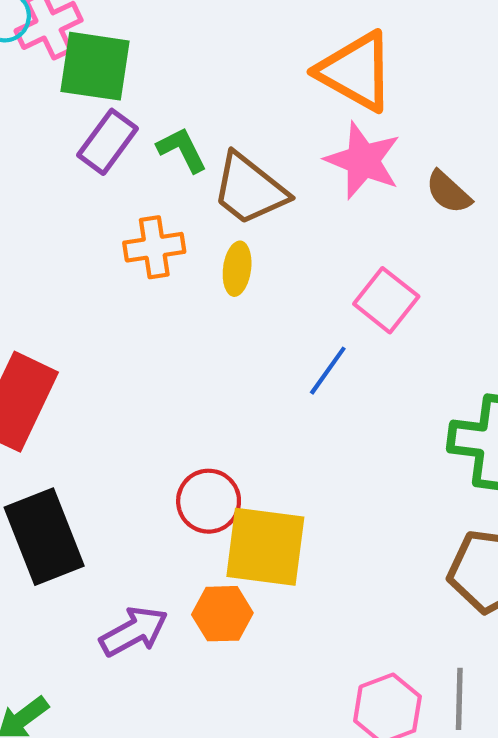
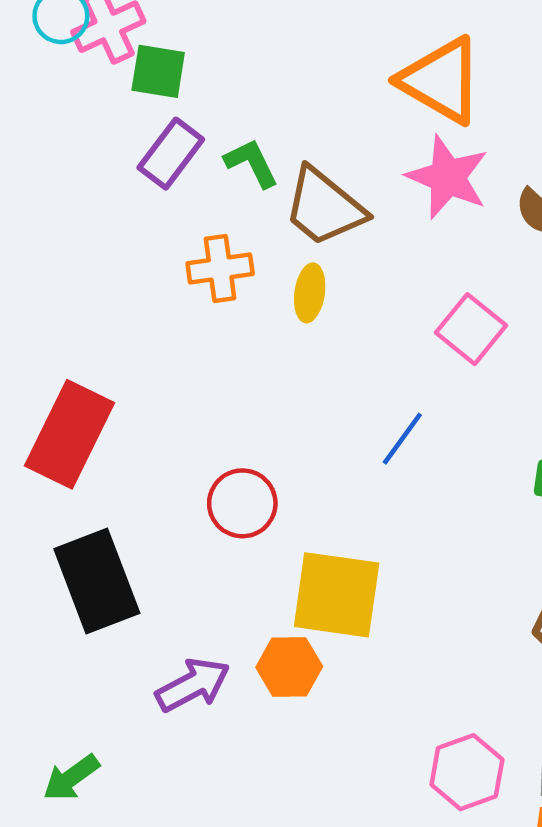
green square: (95, 66) -> (158, 71), size x0.7
blue line: (328, 371) -> (402, 439), moved
red circle: (209, 501) -> (242, 503), moved

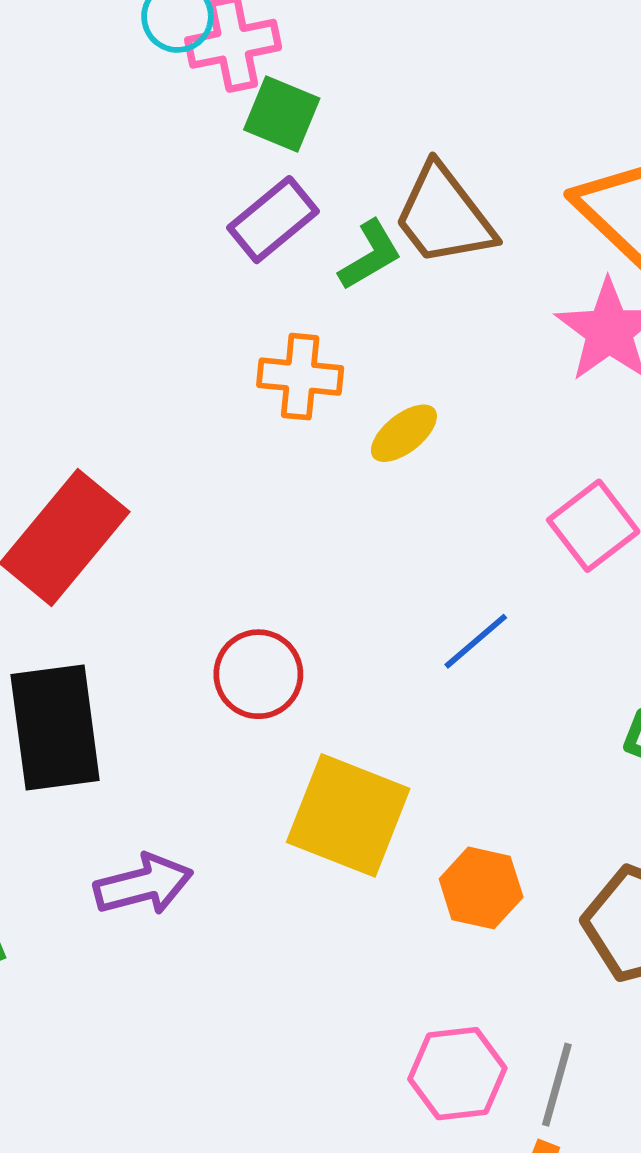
green L-shape: (251, 163) -> (370, 255), turned 72
brown trapezoid: (324, 207) -> (444, 216), moved
yellow ellipse: (310, 293) -> (404, 433), turned 30
orange hexagon: (289, 667) -> (481, 888), moved

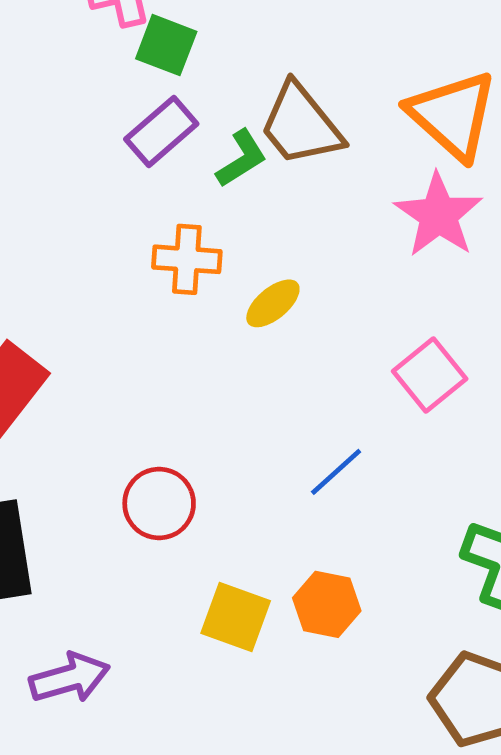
yellow square: (348, 815) -> (236, 617), size x0.7
orange hexagon: (481, 888) -> (327, 604), moved

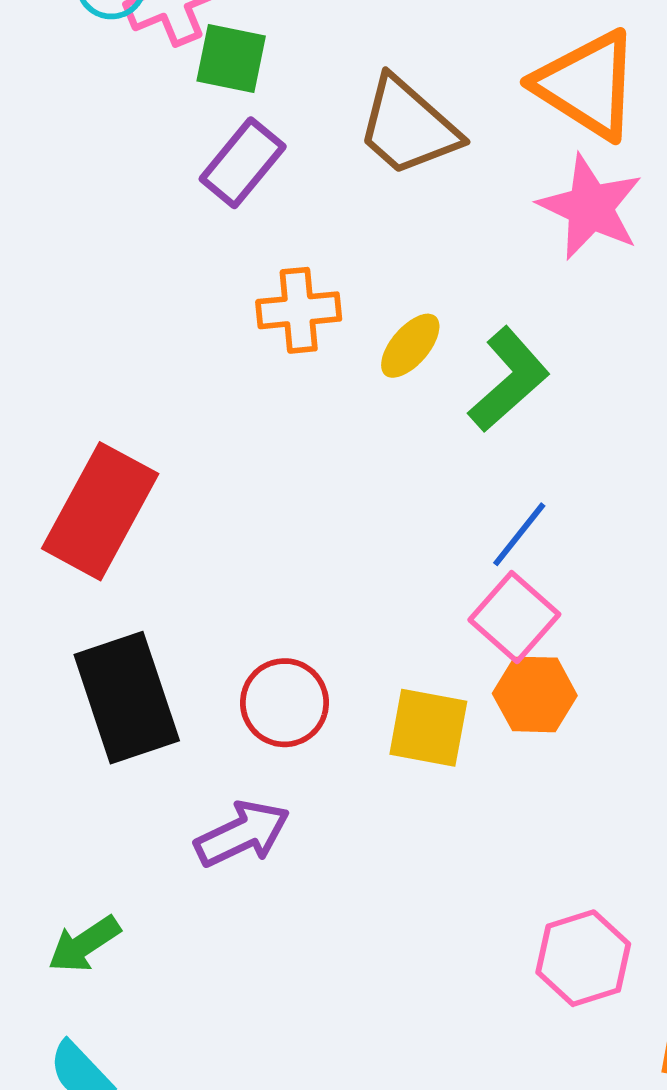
green L-shape: (241, 159) -> (509, 380), moved, size x1.4
pink square: (430, 375) -> (514, 617), moved
red circle: (159, 503) -> (284, 703), moved

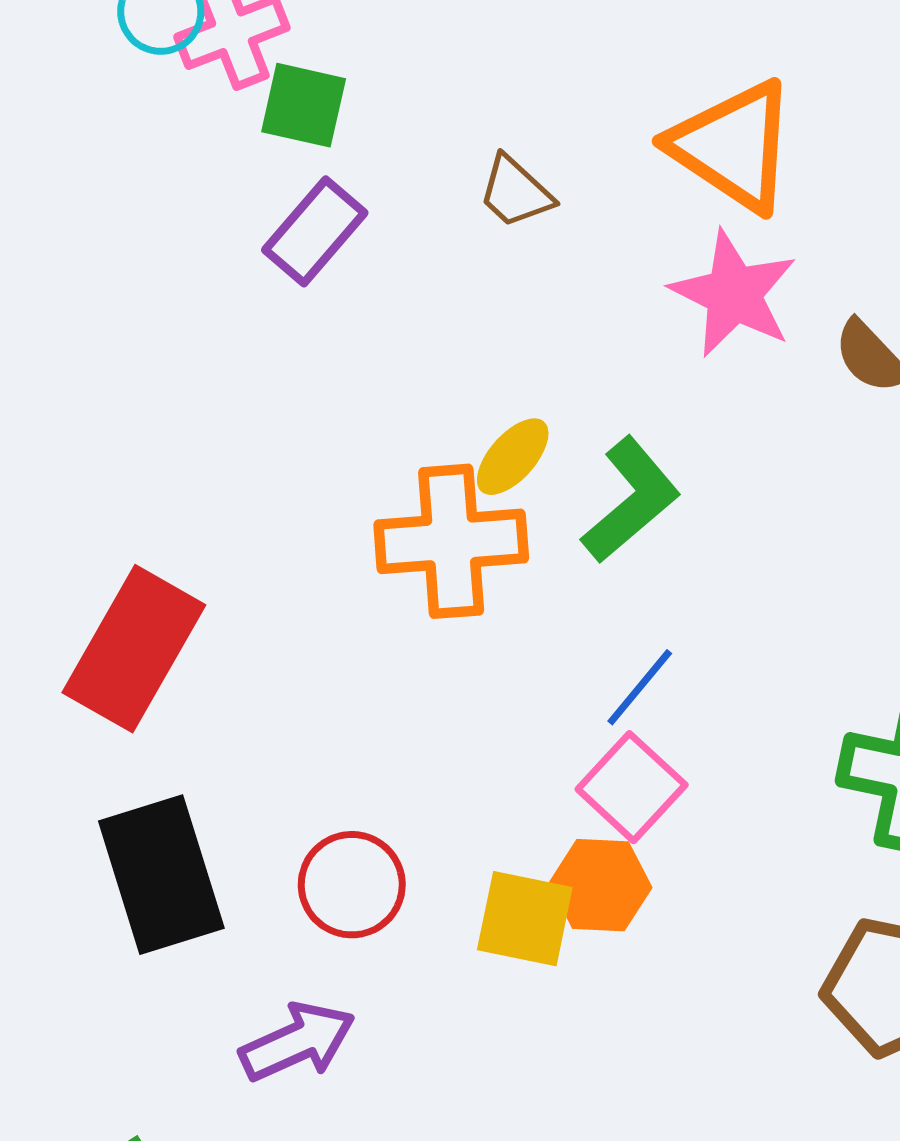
brown trapezoid: (408, 127) -> (515, 192), size x0.6
orange cross: (299, 310) -> (451, 541), moved, size x1.5
orange hexagon: (535, 694) -> (601, 885), moved

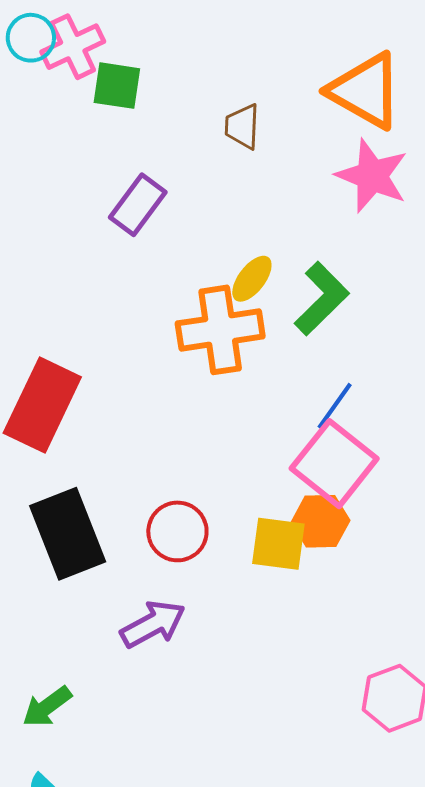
brown trapezoid: (515, 192) -> (242, 126), turned 54
purple rectangle: (315, 231) -> (138, 205), moved
pink square: (632, 787) -> (334, 464), size x1.4

